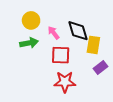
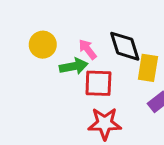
yellow circle: (31, 20) -> (43, 45), moved
green arrow: (29, 43) -> (74, 66), moved

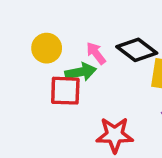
black diamond: (125, 46) -> (137, 50), turned -36
red square: (98, 83) -> (65, 91), moved

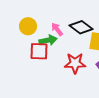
red star: (115, 135) -> (75, 63), moved

